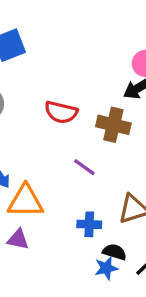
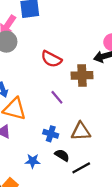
brown cross: (113, 125) -> (82, 75), turned -30
blue star: (106, 268) -> (33, 161), moved

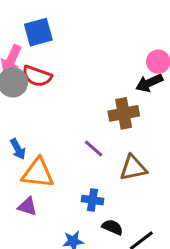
red semicircle: (51, 59) -> (37, 76), moved
brown triangle: (81, 131) -> (133, 168), moved

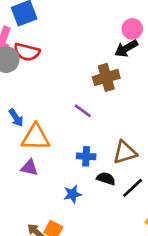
brown triangle: (133, 168) -> (125, 152), moved

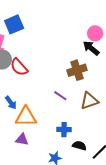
black arrow: (126, 48) -> (91, 48), turned 72
red semicircle: (27, 52) -> (19, 67), moved, turned 36
brown triangle: (125, 152) -> (89, 101), moved

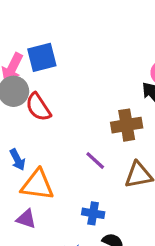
blue square: (14, 24) -> (42, 57), moved

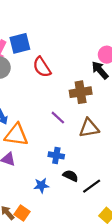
red semicircle: (38, 107) -> (42, 67), moved

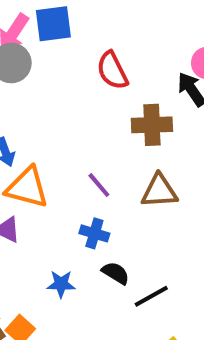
red semicircle: (42, 67) -> (112, 71), moved
purple line: (58, 118) -> (99, 185), moved

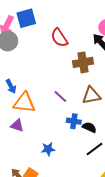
blue cross: (94, 233) -> (74, 121), moved
black semicircle: (116, 273) -> (89, 127), moved

